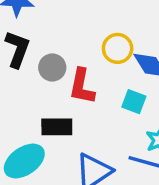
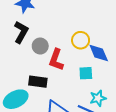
cyan square: (134, 102) -> (86, 73), turned -32

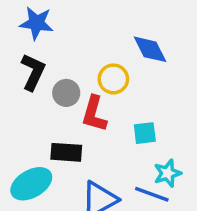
yellow circle: (81, 40) -> (113, 79), moved
blue diamond: (99, 53) -> (150, 49), moved

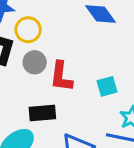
yellow circle: (113, 79) -> (28, 30), moved

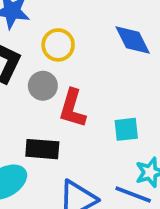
yellow circle: (28, 30) -> (58, 45), moved

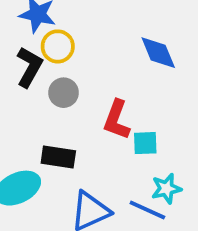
yellow circle: (58, 45) -> (58, 46), moved
red L-shape: (72, 108) -> (117, 120), moved

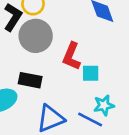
gray circle: (64, 93) -> (36, 36), size x1.6

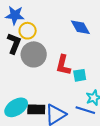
black rectangle: (30, 80) -> (36, 109), moved

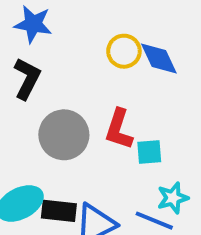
yellow circle: (28, 31) -> (124, 51), moved
gray circle: (34, 54) -> (64, 135), moved

